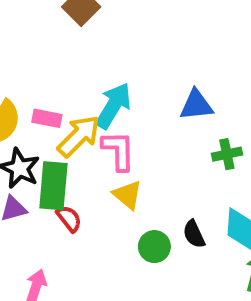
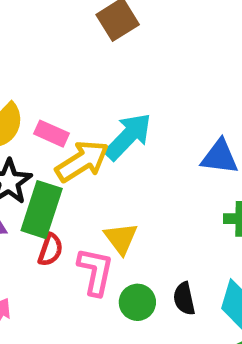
pink L-shape: (118, 151) -> (95, 271), moved
red semicircle: (69, 219) -> (50, 250), turned 44

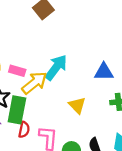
yellow triangle: (121, 238) -> (77, 105), moved

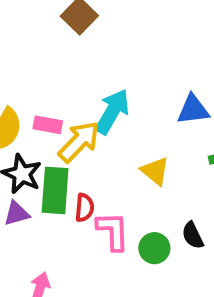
red semicircle: (24, 130) -> (84, 208), moved

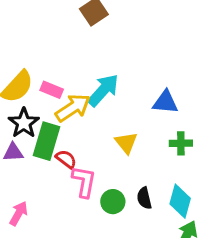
red semicircle: (84, 208) -> (66, 159), turned -70

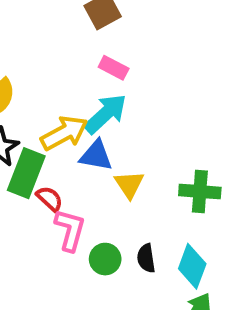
pink rectangle: (52, 90) -> (114, 68), moved
blue triangle: (165, 102) -> (96, 156), moved
green cross: (181, 143) -> (200, 192), size x1.4

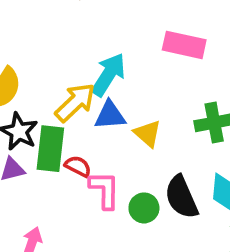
pink rectangle: (114, 68) -> (184, 45), moved, size x1.5
black semicircle: (146, 258) -> (181, 197), size x1.6

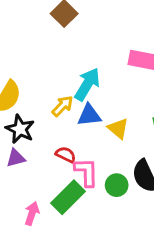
yellow arrow: (75, 102) -> (62, 106), size x0.7
green rectangle: (50, 149) -> (68, 197), moved, turned 40

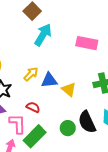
cyan arrow: (87, 84) -> (43, 35), moved
pink L-shape: (86, 172) -> (17, 124), moved

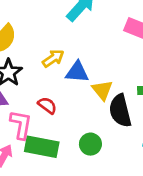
black semicircle: (87, 122) -> (120, 111), moved
green rectangle: (35, 136) -> (42, 147), turned 45

